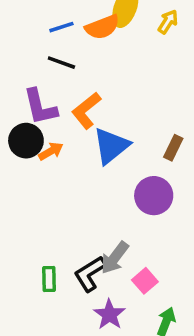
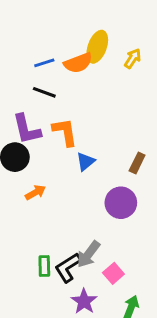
orange L-shape: (86, 110) -> (65, 132), turned 120
blue triangle: (111, 146) -> (86, 162), size x0.6
orange arrow: (51, 151) -> (35, 192), moved
green rectangle: (49, 279) -> (44, 266), moved

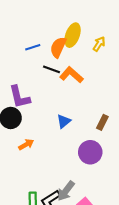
orange semicircle: (78, 63) -> (58, 47), turned 135
black line: (44, 92) -> (52, 69), moved
orange L-shape: (65, 132) -> (71, 75), moved, turned -40

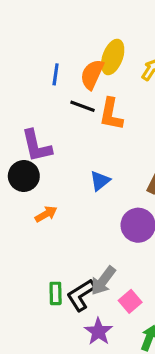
blue line: (33, 47) -> (56, 74), turned -64
orange L-shape: (71, 75) -> (111, 114), turned -120

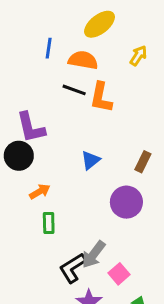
yellow ellipse: (113, 57) -> (100, 24), moved, turned 32
blue line: (56, 74) -> (49, 48), moved
orange semicircle: (92, 74) -> (83, 60), turned 76
green rectangle: (56, 293) -> (49, 223), moved

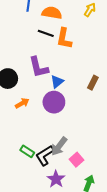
purple L-shape: (31, 127) -> (39, 67), moved
purple circle: (126, 202) -> (54, 102), moved
green rectangle: (49, 223) -> (27, 151), moved, turned -56

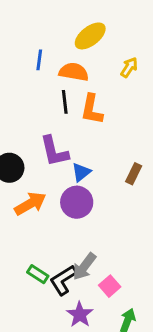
black line: (46, 33) -> (65, 102), turned 63
orange arrow: (22, 103) -> (30, 204), size x1.5

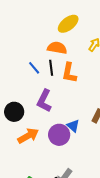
blue line: (39, 60) -> (34, 68), moved, turned -48
purple L-shape: (54, 151) -> (44, 101), turned 40
blue triangle: (81, 172) -> (73, 126), moved, turned -40

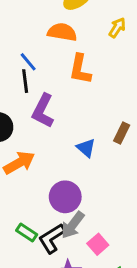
black line: (51, 68) -> (25, 81), moved
purple circle: (59, 135) -> (65, 197), moved

